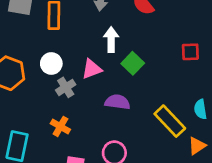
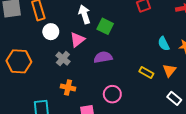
white circle: (51, 63) -> (51, 32), moved
yellow rectangle: (170, 121) -> (146, 73), moved, size x0.6

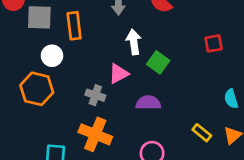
white circle: (51, 32) -> (52, 56), moved
gray cross: (63, 59) -> (95, 95), turned -32
orange cross: (68, 88) -> (95, 134), size x1.6

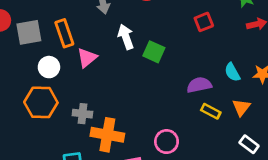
pink triangle: (119, 74) -> (87, 58), moved
gray cross: (95, 95) -> (82, 114), moved
purple semicircle: (148, 103) -> (199, 85), moved

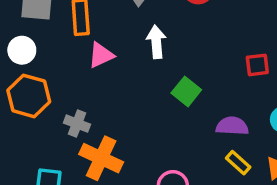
red square: (204, 22) -> (257, 65), moved
green square: (154, 52) -> (186, 91), moved
white circle: (49, 67) -> (22, 50), moved

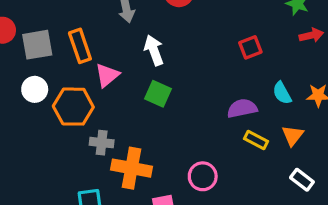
green square: (186, 91) -> (158, 94), moved
orange hexagon: (29, 96) -> (73, 107), moved

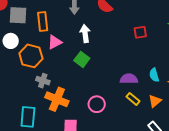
red square: (250, 47) -> (140, 32), moved
pink circle: (203, 176) -> (97, 104), moved

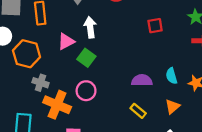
pink triangle: (55, 42) -> (66, 41), moved
yellow rectangle: (133, 99) -> (138, 111), moved
pink circle: (97, 104) -> (86, 91), moved

